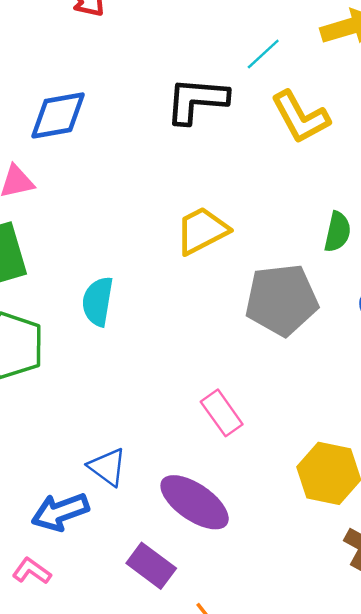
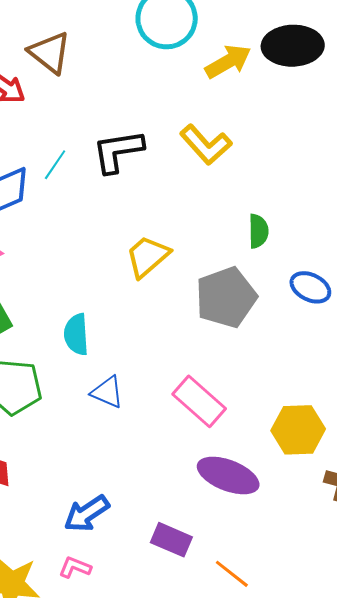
cyan line: (263, 54) -> (55, 165), moved
pink rectangle: (222, 413) -> (199, 401), size x1.4
blue triangle: (107, 467) -> (107, 392), moved
purple ellipse: (195, 502) -> (228, 475), moved

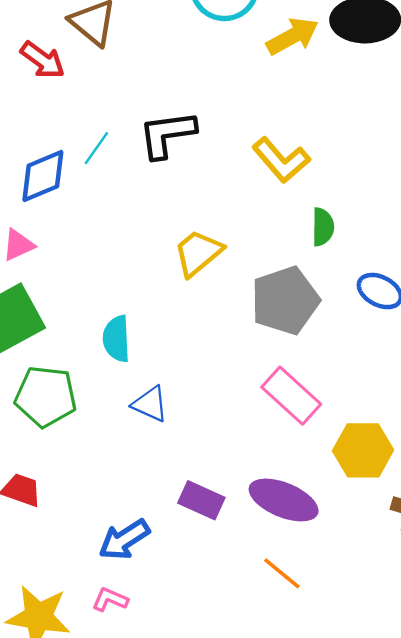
yellow L-shape: (206, 145) -> (281, 160), moved
pink rectangle: (199, 401) -> (291, 396), moved
purple rectangle: (171, 540) -> (201, 500), moved
orange line: (232, 574) -> (282, 573), moved

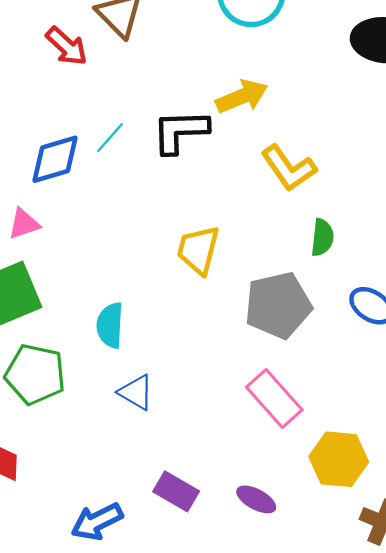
yellow arrow: (292, 36) -> (242, 97), moved
yellow trapezoid: (198, 253) -> (198, 250), turned -42
purple ellipse: (284, 500) -> (256, 499), size x0.6

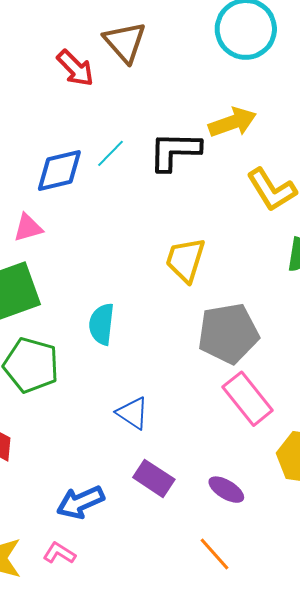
gray pentagon: (278, 305) -> (228, 333), moved
blue triangle: (136, 392) -> (133, 413), moved

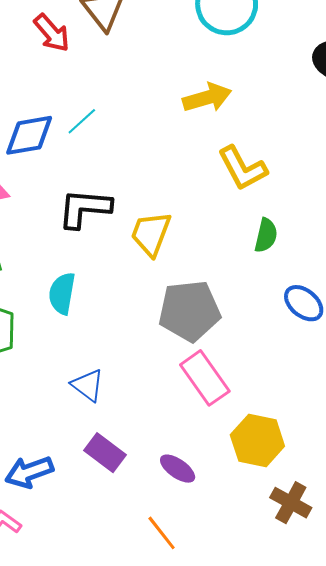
black L-shape: (175, 151) -> (85, 208), moved

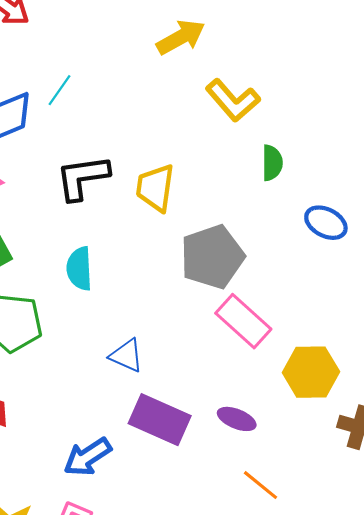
purple rectangle: (105, 453) -> (160, 420), size x1.4
orange line: (162, 533) -> (261, 485), moved

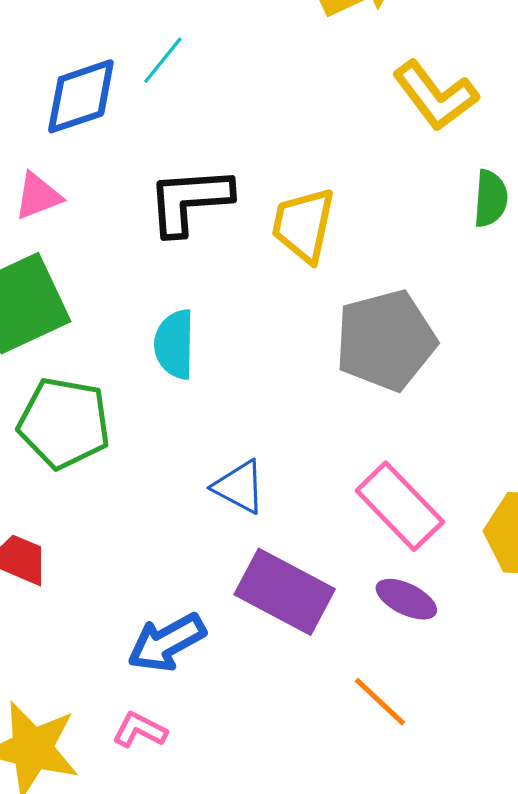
pink rectangle: (243, 321) -> (400, 506), moved
orange line: (261, 485) -> (380, 702), moved

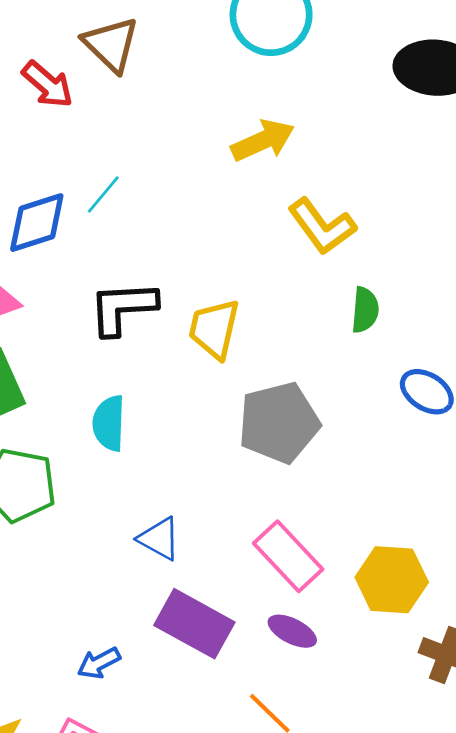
blue arrow: (167, 642) -> (99, 663), size x0.7

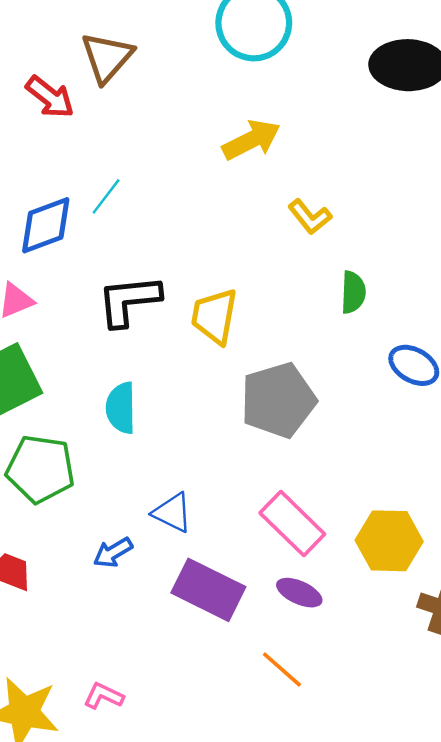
brown triangle: (111, 44) -> (107, 57), turned 30
yellow L-shape: (322, 226) -> (310, 217), size x0.7
blue arrow: (99, 663) -> (113, 552), moved

